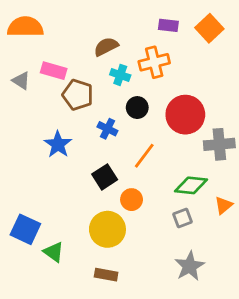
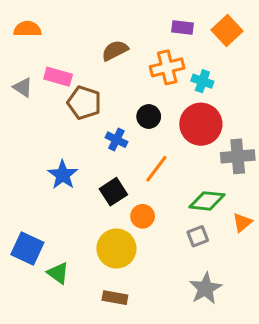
orange semicircle: (25, 27) -> (27, 29), size x0.7
cyan cross: (120, 75) -> (202, 81), moved
blue star: (58, 144) -> (63, 175), moved

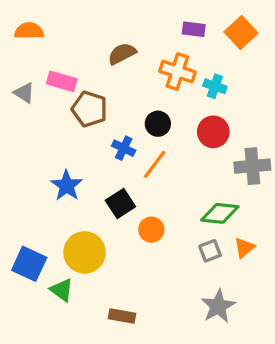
orange cross: (167, 67) -> (177, 72), turned 32
red circle: (201, 124) -> (213, 132), size x0.7
orange line: (156, 169) -> (155, 164), moved
orange triangle: (242, 222) -> (244, 248), moved
yellow circle: (116, 249) -> (85, 252), moved

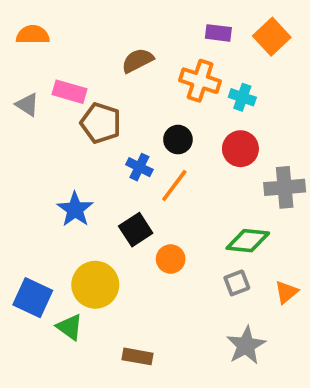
orange triangle: (244, 248) -> (286, 292), moved

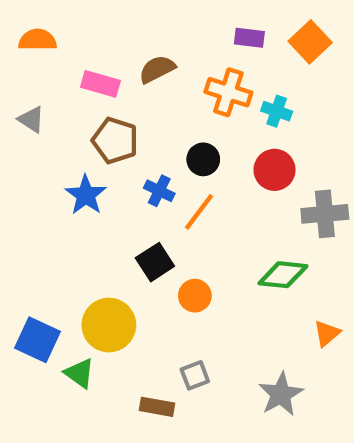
pink rectangle: (70, 92) -> (100, 84), moved
blue star: (75, 209) -> (86, 195), moved
gray square: (237, 283) -> (195, 375), moved

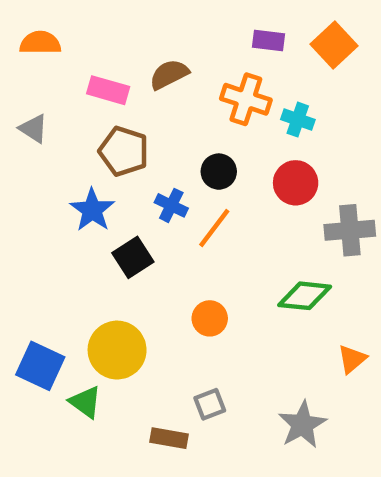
black square: (155, 262) -> (133, 257), moved

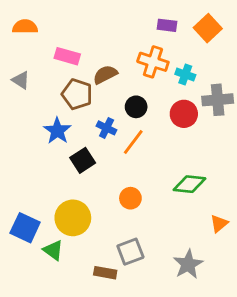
brown semicircle: (169, 74) -> (105, 75), moved
gray cross: (350, 230) -> (218, 100), moved
gray square: (210, 404) -> (130, 252), size x1.4

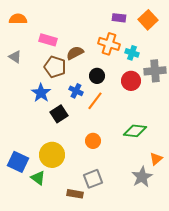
gray star: (188, 264) -> (142, 177), moved

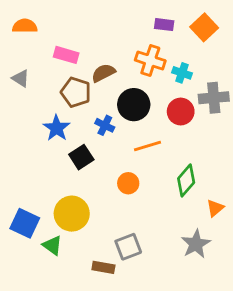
black circle: (97, 76) -> (134, 105), size x1.5
orange line: (95, 101) -> (148, 146), moved, turned 36
green diamond: (135, 131) -> (186, 180), turned -55
orange circle: (93, 141) -> (128, 183), moved
orange triangle: (156, 159) -> (215, 208), moved

